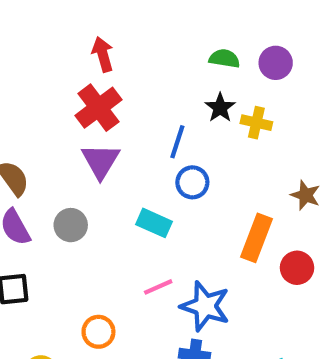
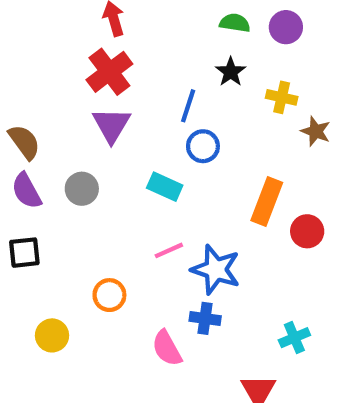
yellow cross: (256, 123) -> (282, 97), moved
brown star: (306, 195) -> (316, 131), moved

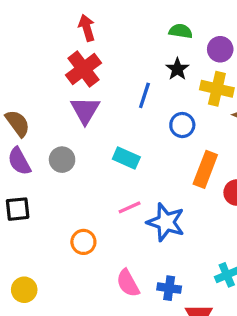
purple circle: (286, 27) -> (220, 49), moved
yellow cross: (282, 97) -> (217, 89), size x1.4
blue circle: (203, 146) -> (182, 125), moved
blue cross: (205, 318) -> (169, 288), moved
yellow circle: (52, 335) -> (24, 290), moved

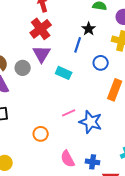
black star: (177, 69) -> (89, 29), moved
cyan rectangle: (126, 158) -> (64, 73), moved
gray circle: (62, 160) -> (23, 68), moved

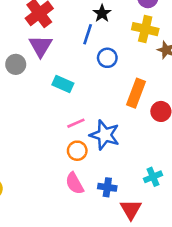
blue circle: (101, 63) -> (107, 58), moved
cyan rectangle: (64, 73) -> (63, 84), moved
orange circle: (41, 134) -> (77, 151), moved

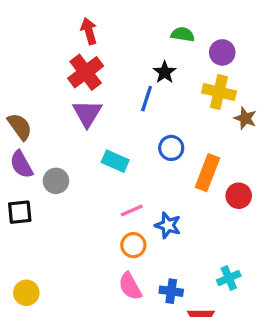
blue circle: (107, 58) -> (171, 148), moved
gray circle: (16, 64) -> (56, 181), moved
blue star: (105, 135) -> (168, 225), size x0.7

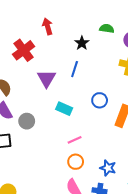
red cross: (86, 72) -> (24, 50), moved
black star: (165, 72) -> (82, 43), moved
blue line: (147, 99) -> (75, 69), moved
blue star: (168, 225) -> (108, 168), moved

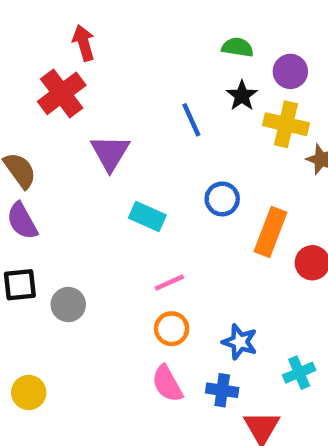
red arrow: (48, 26) -> (84, 43), moved
black star: (82, 43) -> (242, 96), moved
blue line: (75, 69) -> (191, 120), moved, turned -42
gray circle: (27, 121) -> (68, 305), moved

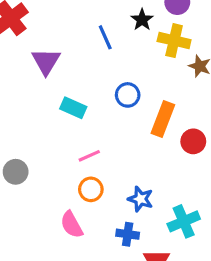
cyan cross: (299, 373) -> (184, 221), size x1.4
pink semicircle: (167, 384) -> (72, 225), moved

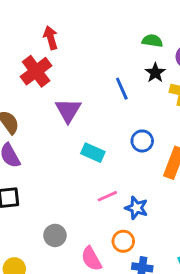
gray circle: (16, 172) -> (55, 235), moved
orange circle: (91, 189) -> (123, 241), moved
blue star: (140, 199) -> (136, 208), moved

